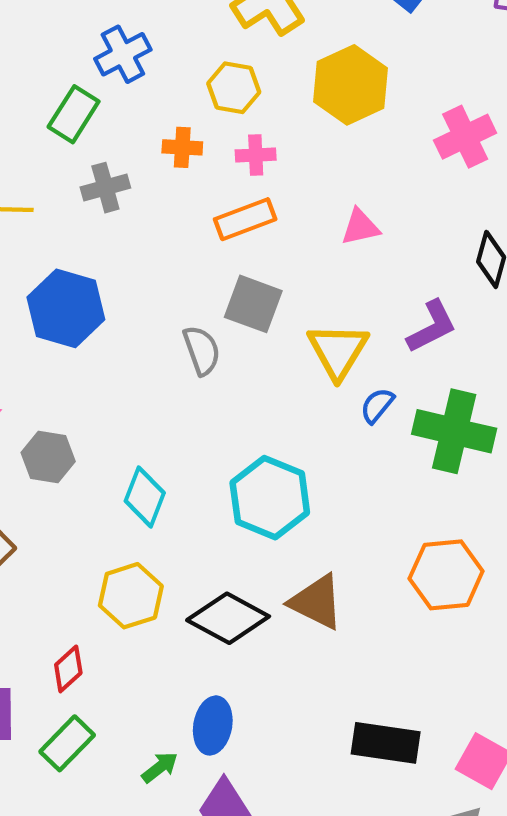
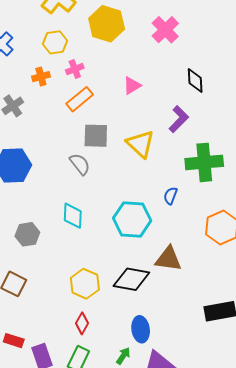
blue semicircle: (377, 405) -> (170, 196), moved
cyan diamond: (145, 497) -> (73, 216), moved
red diamond: (68, 669) -> (82, 323), moved

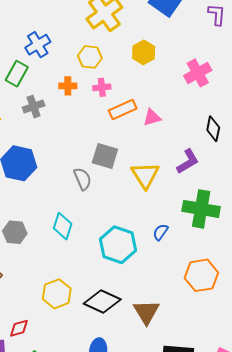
yellow hexagon: (107, 24) -> (144, 52), size x0.7
orange rectangle: (80, 99) -> (123, 110), moved
brown triangle: (168, 259) -> (146, 312), moved, turned 36
red diamond: (82, 323) -> (19, 328), moved, turned 30

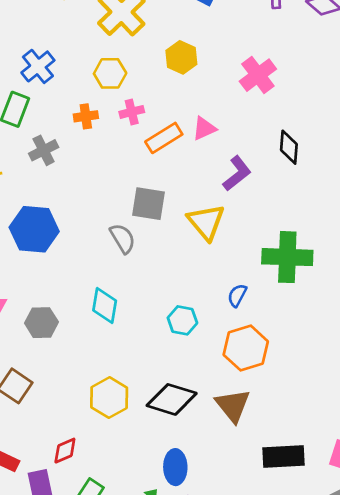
pink triangle: (152, 118) -> (204, 128), moved
purple L-shape: (188, 161) -> (237, 173), moved
cyan hexagon: (118, 245) -> (182, 320), size x0.6
orange hexagon: (201, 275) -> (246, 348), moved

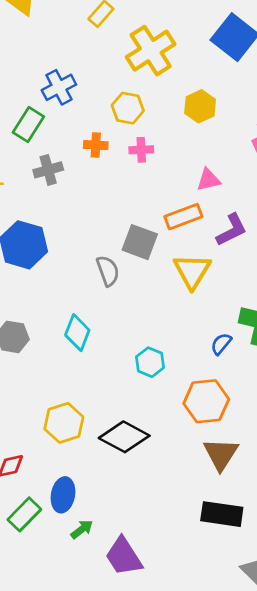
orange rectangle: (164, 138) -> (183, 217), moved
blue semicircle: (237, 295) -> (221, 344), moved
brown triangle: (233, 405) -> (221, 454), moved
blue ellipse: (175, 467) -> (63, 495), moved

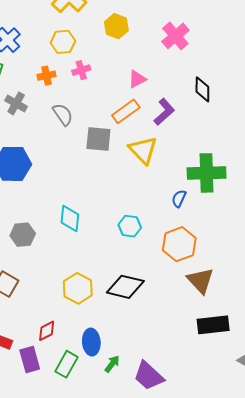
gray cross: (48, 170) -> (16, 103), turned -30
gray semicircle: (108, 271) -> (63, 114), moved

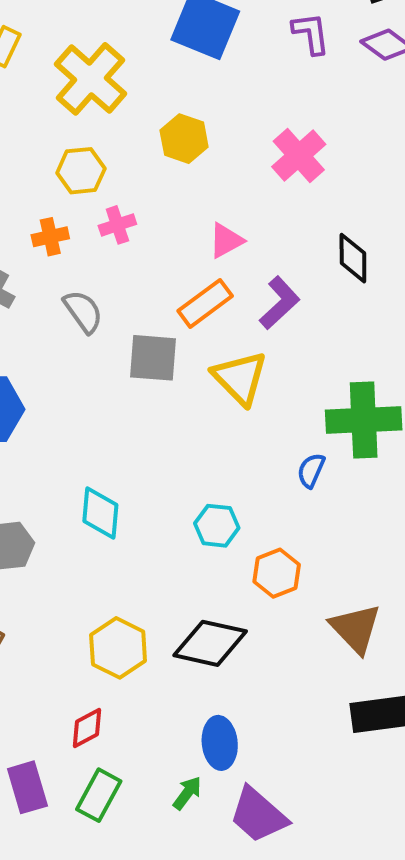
orange hexagon: (179, 244) -> (277, 573), moved, size x0.7
red diamond: (47, 331) -> (87, 728), moved
blue ellipse: (91, 342) -> (220, 743), moved

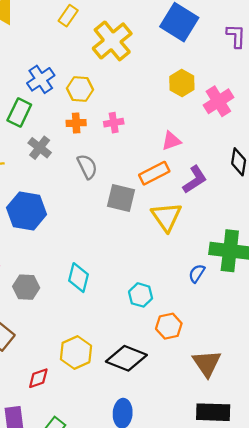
yellow hexagon: (184, 139) -> (182, 83), moved
yellow hexagon: (81, 171) -> (80, 89), moved
red diamond: (87, 728) -> (38, 378), moved

